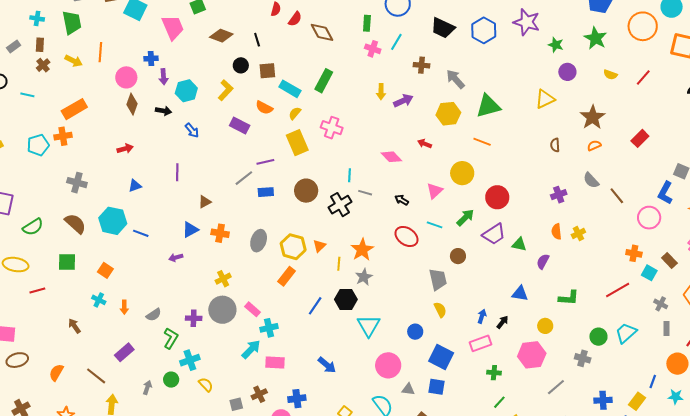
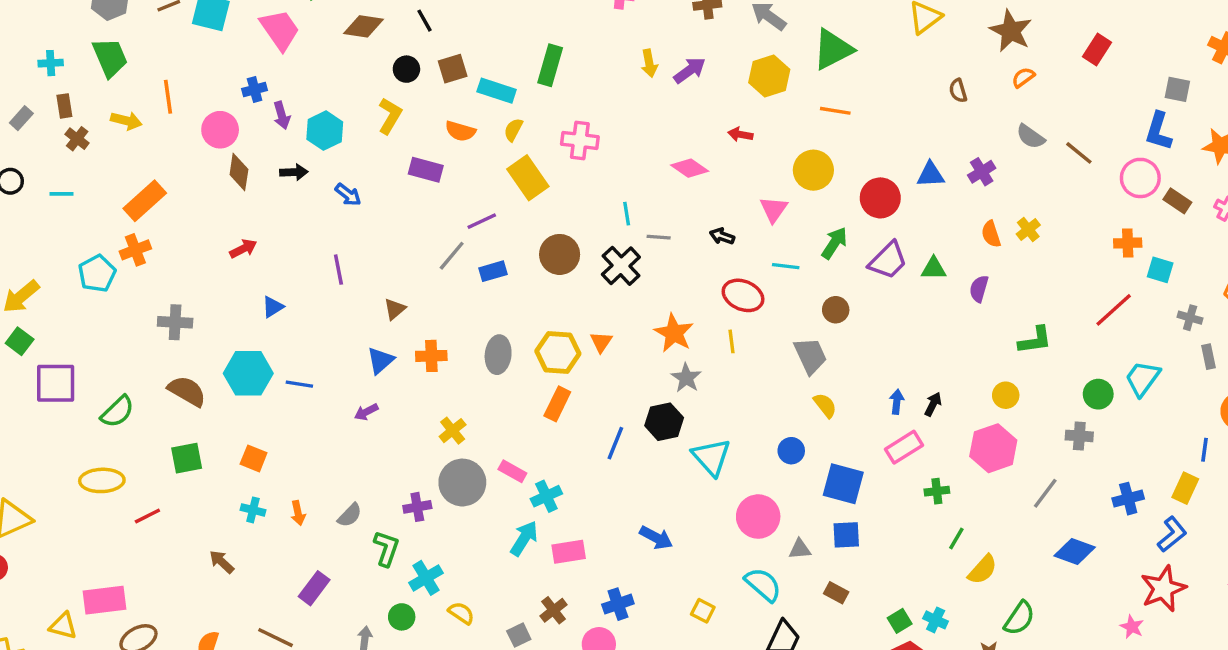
brown rectangle: (669, 260) -> (1177, 201), moved
yellow line: (339, 264) -> (731, 341), moved
blue triangle: (520, 294) -> (931, 175), moved

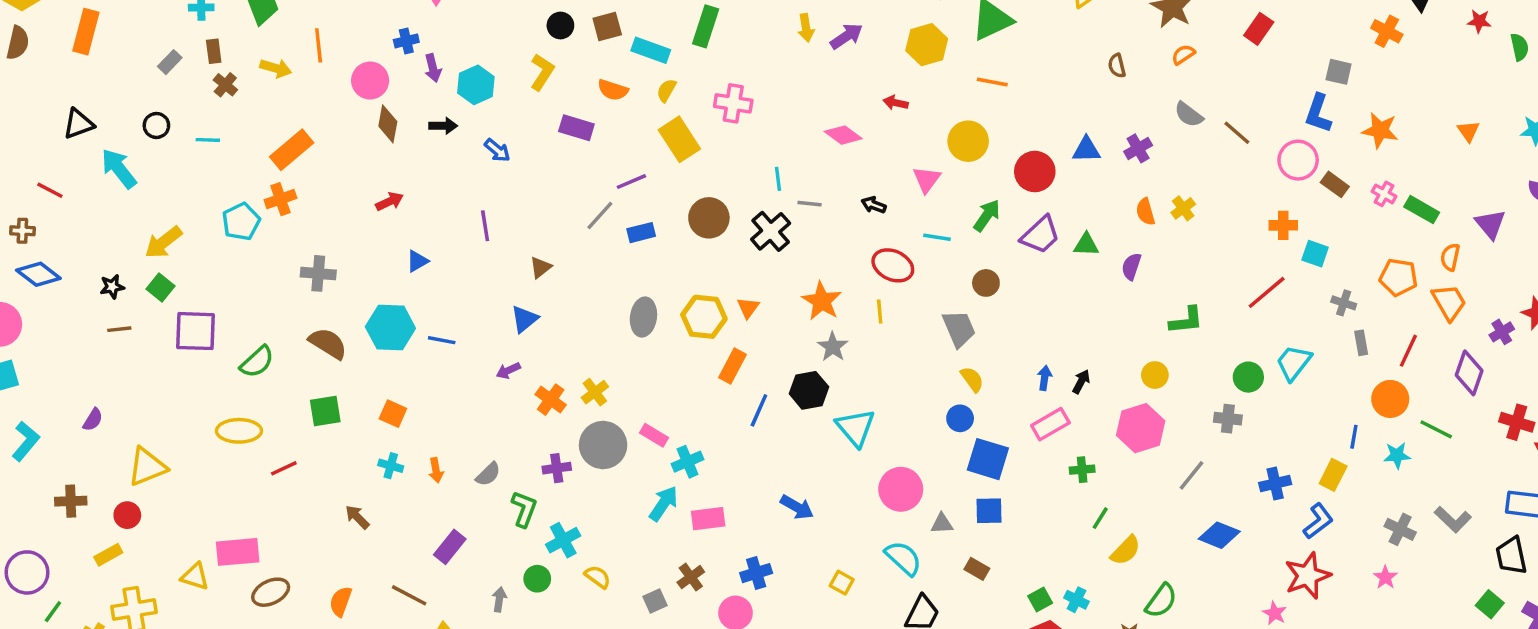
orange cross: (431, 356) -> (551, 400), moved, turned 36
orange rectangle: (557, 404) -> (732, 366), moved
blue circle: (791, 451) -> (960, 418), moved

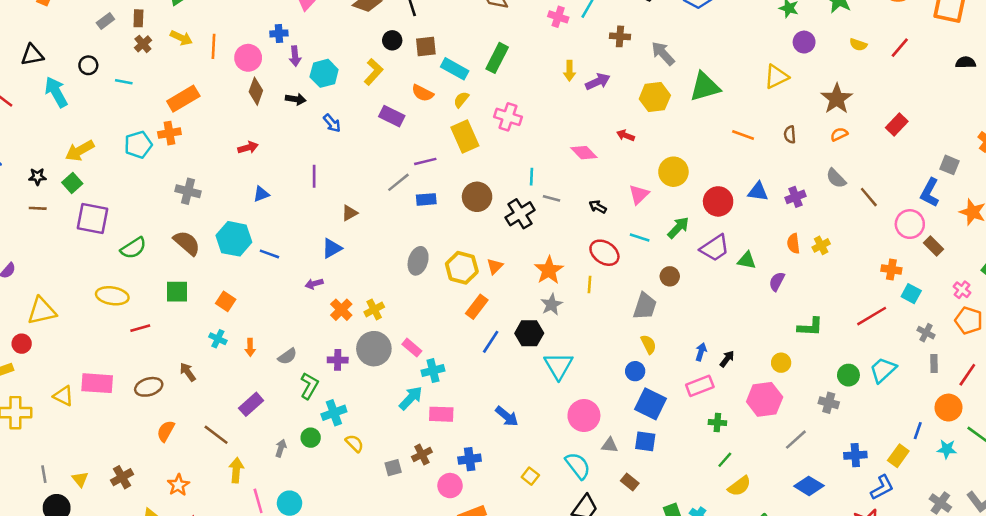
orange line: (319, 45) -> (214, 46), moved
orange line: (992, 82) -> (743, 135), moved
pink cross: (1384, 194) -> (962, 290), moved
gray trapezoid: (959, 329) -> (645, 306), turned 32
brown ellipse: (271, 592) -> (149, 387), moved

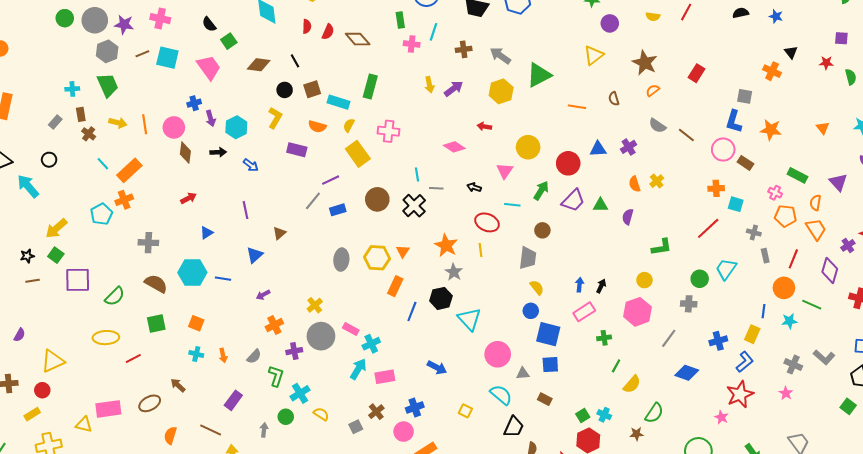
cyan line: (124, 82) -> (103, 164), moved, turned 48
blue triangle: (332, 248) -> (255, 255), moved
orange cross: (341, 310) -> (274, 325), moved, turned 30

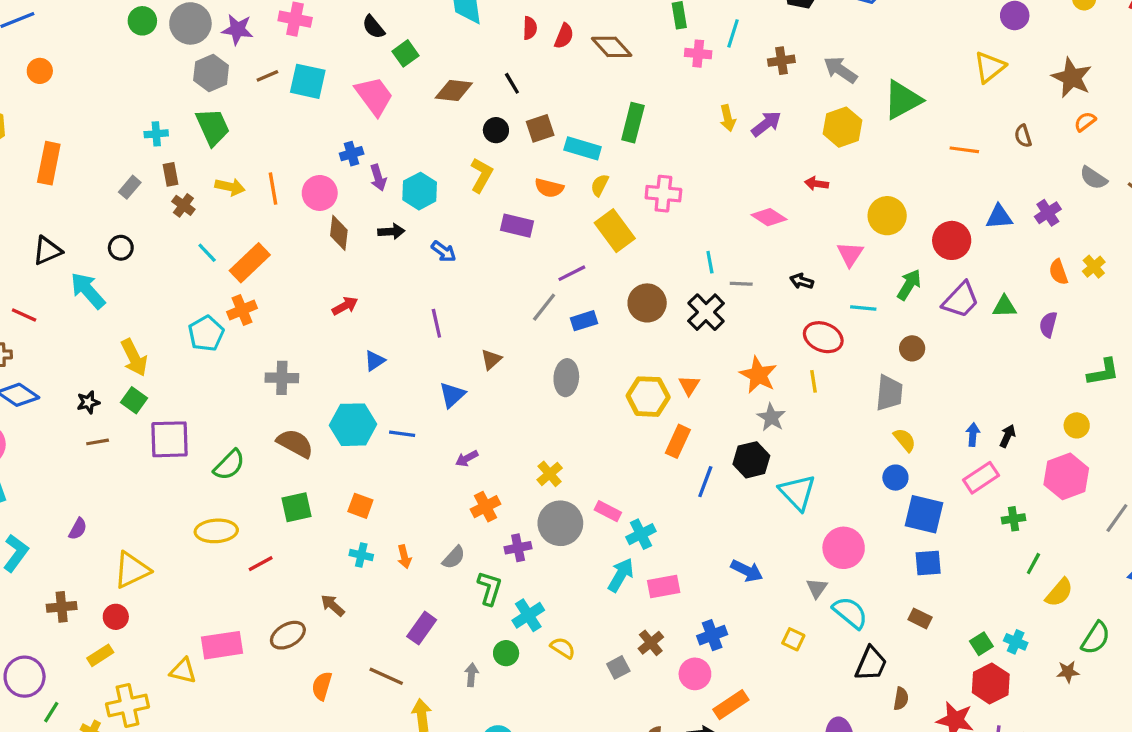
yellow arrow: (56, 228) -> (134, 358), turned -75
gray ellipse: (341, 260) -> (566, 378), moved
gray triangle: (523, 373) -> (817, 588), moved, turned -48

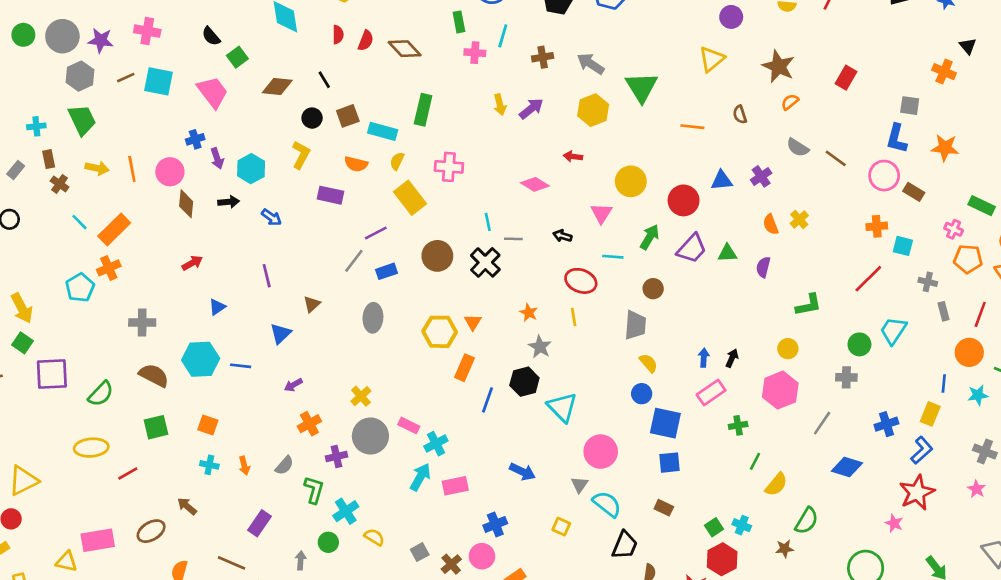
green triangle: (902, 100) -> (641, 87), turned -32
orange star: (758, 375) -> (529, 313), size x0.6
brown cross: (651, 643) -> (451, 564), moved

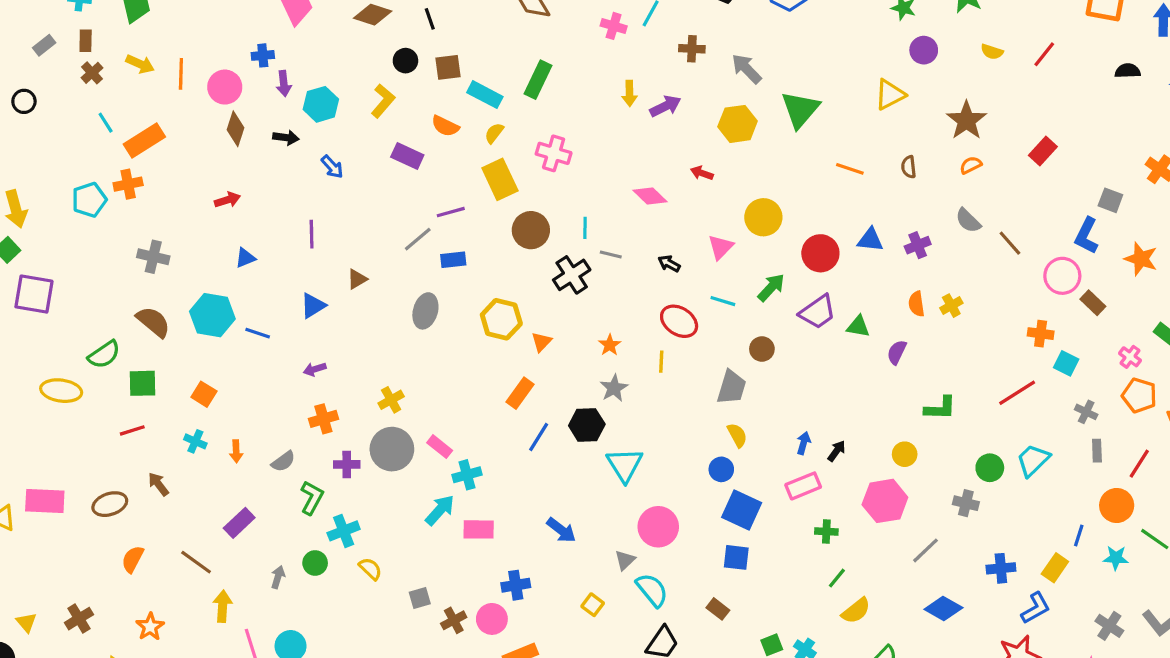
brown circle: (437, 256) -> (531, 230), moved
yellow hexagon: (440, 332) -> (501, 319), moved
green semicircle: (101, 394) -> (104, 355), moved
red line: (128, 473) -> (132, 430), moved

